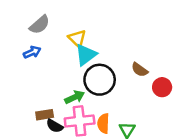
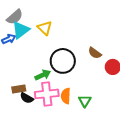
cyan triangle: (86, 55) -> (21, 30), moved

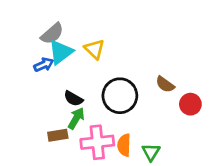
green arrow: (43, 75) -> (76, 118), moved, turned -35
black semicircle: (27, 98) -> (73, 99), moved

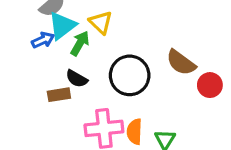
brown semicircle: (165, 84) -> (181, 63), size x1.4
green arrow: (76, 118) -> (80, 43), moved
brown rectangle: (58, 135) -> (59, 95), moved

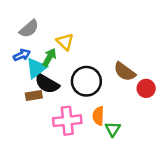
cyan triangle: (62, 26) -> (36, 68), moved
black semicircle: (77, 79) -> (47, 84), size x1.5
orange semicircle: (134, 132) -> (98, 116), moved

